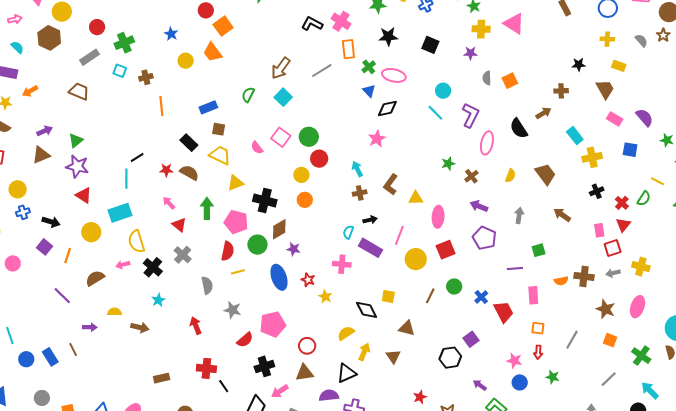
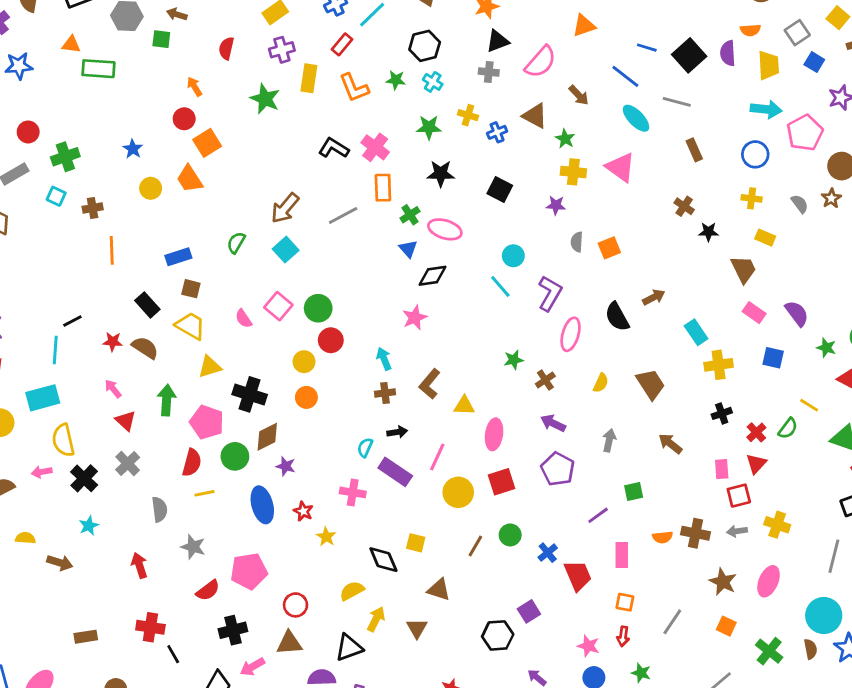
brown cross: (561, 91) -> (684, 206), moved, turned 32
purple line: (515, 269) -> (598, 515), turned -35

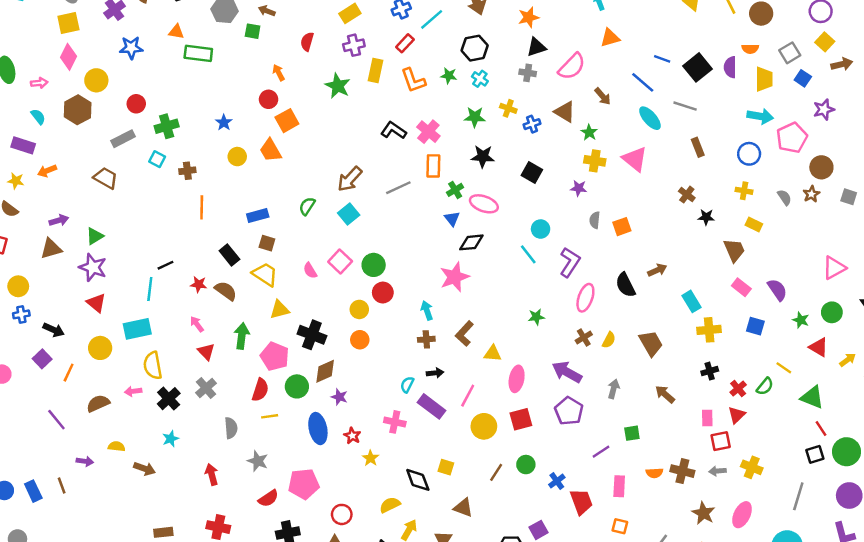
pink star: (415, 318) -> (455, 277), size x1.4
brown cross: (545, 380) -> (584, 337), moved
purple arrow: (553, 423) -> (567, 372), size x1.4

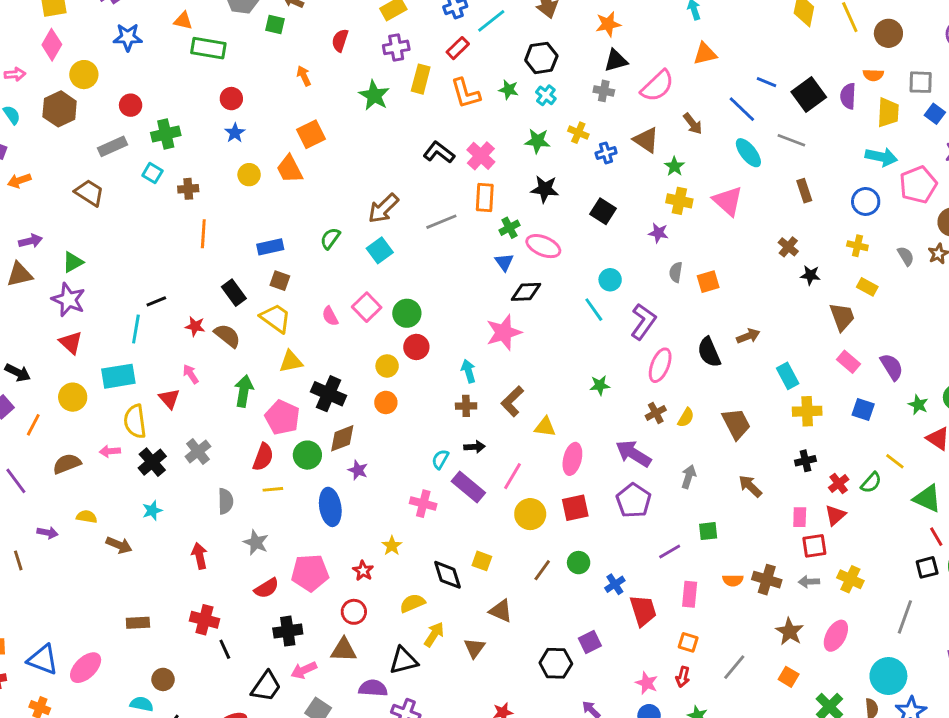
gray square: (790, 53) -> (921, 82), turned 30
red circle: (269, 99) -> (231, 99), moved
red triangle: (206, 352) -> (169, 399), moved
red star: (352, 436) -> (363, 571), moved

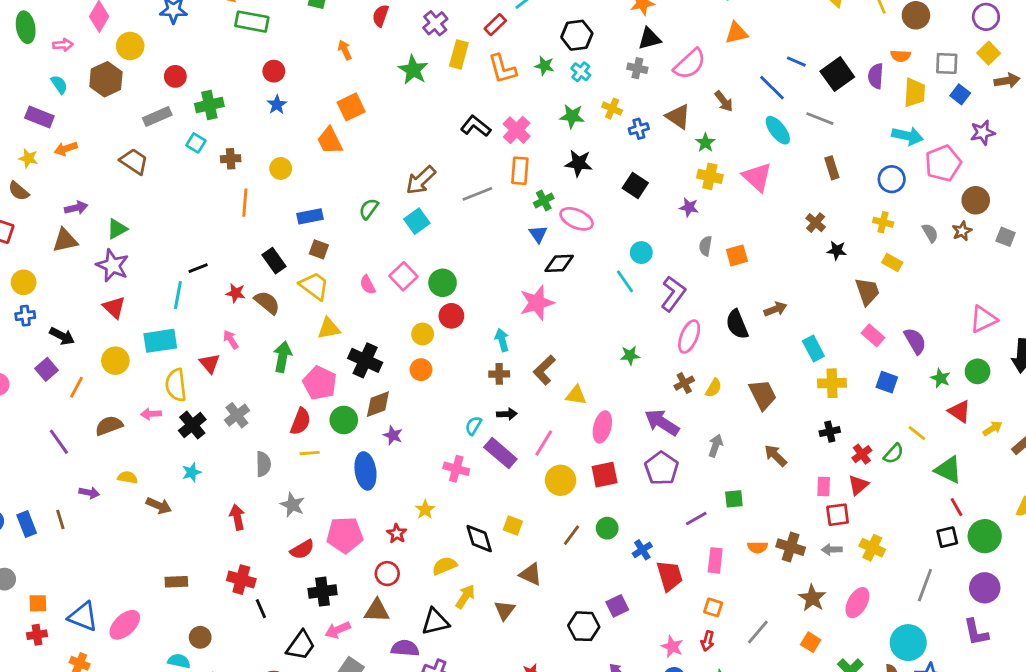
purple cross: (396, 47) -> (435, 23), turned -30
yellow circle: (249, 175) -> (281, 168), moved

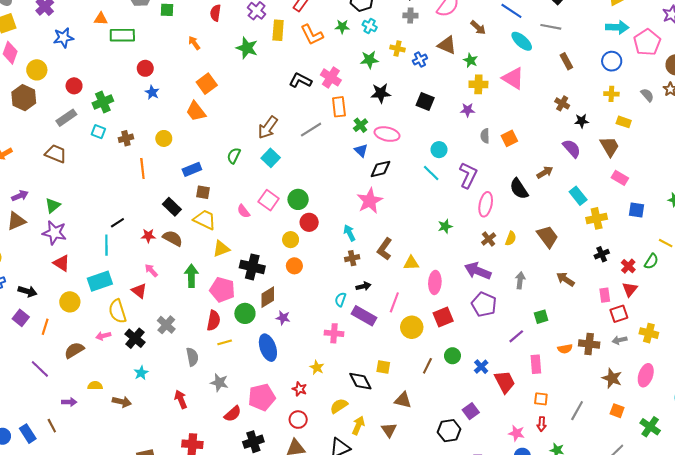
purple semicircle: (915, 341) -> (572, 148), moved

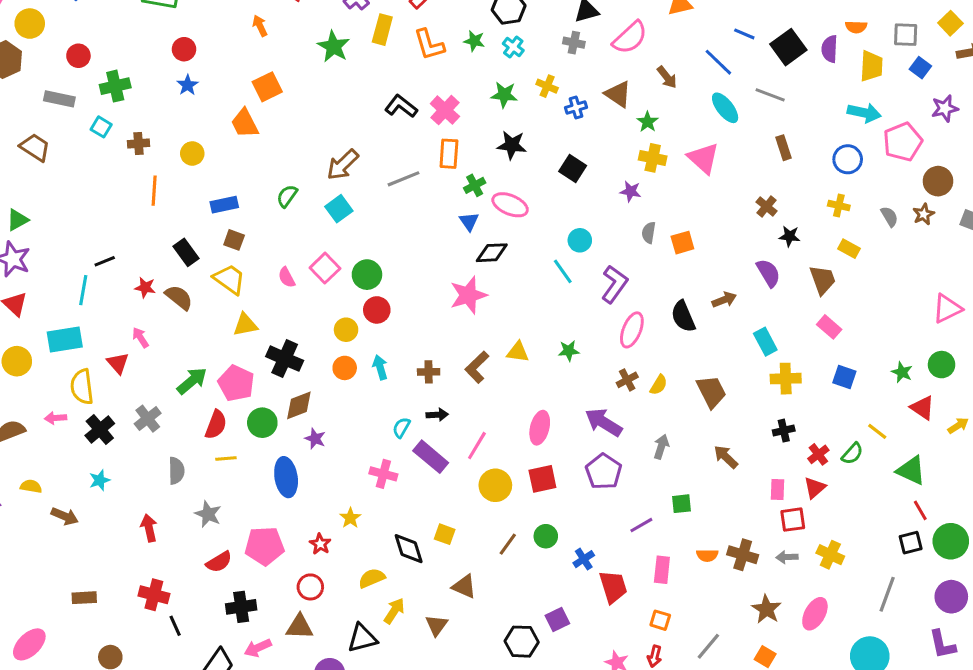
gray rectangle: (66, 118) -> (59, 99), turned 36
cyan arrow: (349, 233) -> (380, 367), moved
yellow triangle: (411, 263) -> (518, 352), moved
green arrow: (191, 276) -> (192, 381), moved, turned 40

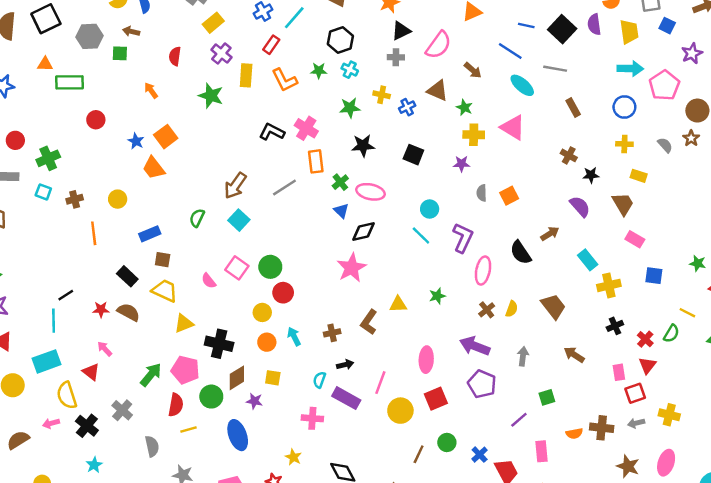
blue star: (188, 85) -> (136, 141), moved
yellow square: (445, 534) -> (273, 378), moved

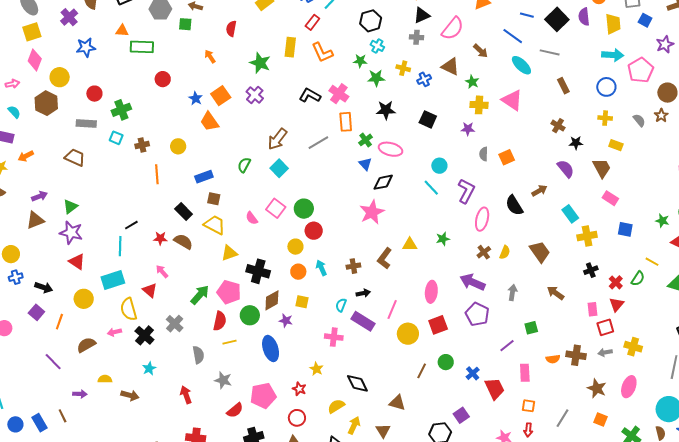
purple cross: (221, 53) -> (255, 95), moved
green star: (319, 71) -> (360, 61), moved

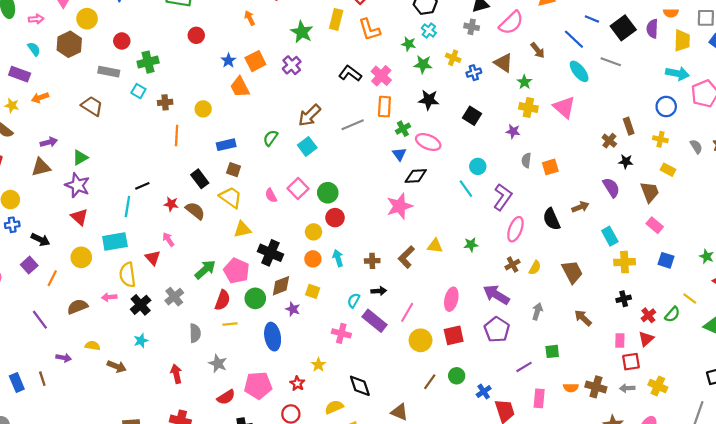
brown rectangle: (563, 86) -> (629, 126), moved

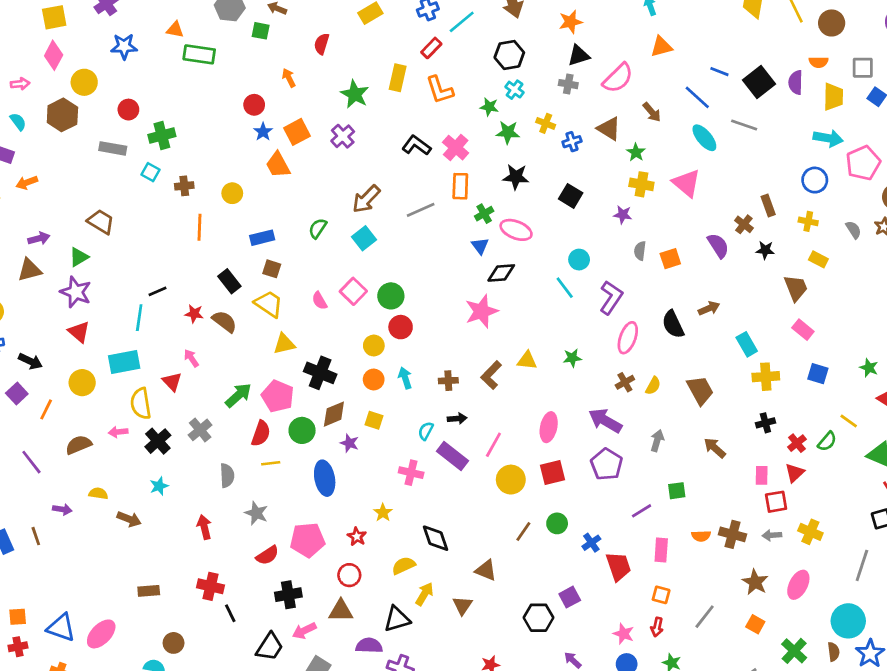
red circle: (196, 35) -> (254, 105), moved
brown trapezoid: (92, 106) -> (101, 222), moved
purple semicircle: (611, 188) -> (718, 246), moved

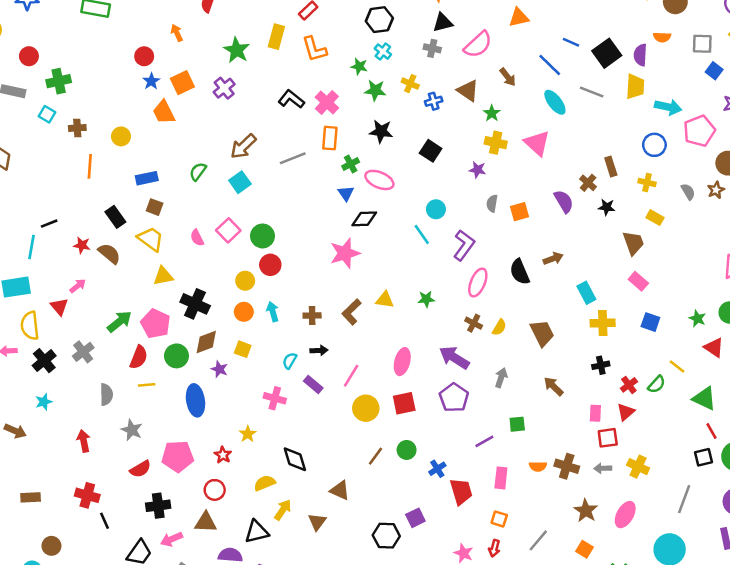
yellow trapezoid: (833, 97) -> (635, 87), moved
pink arrow: (191, 358) -> (78, 286), turned 84
brown cross: (625, 382) -> (474, 323), turned -35
purple rectangle: (453, 456) -> (313, 385), size x0.7

